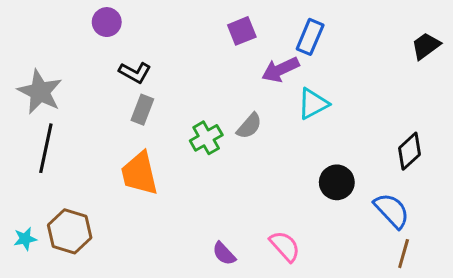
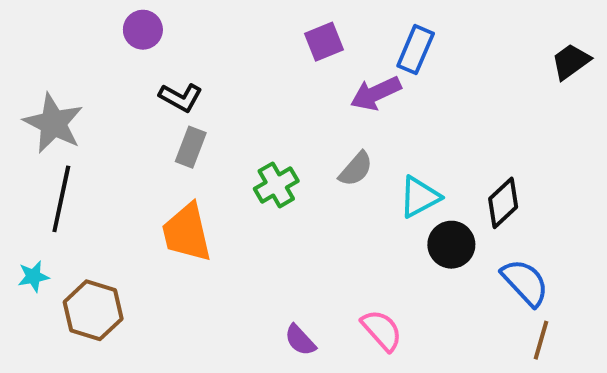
cyan triangle: (313, 104) -> (420, 197), moved
gray semicircle: (249, 126) -> (356, 169), moved
black diamond: (410, 151) -> (503, 203), moved
cyan star: (25, 239) -> (33, 276), moved

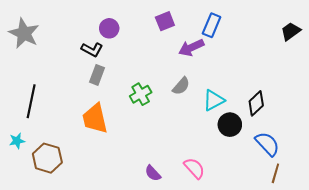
purple circle: (143, 30) -> (109, 28), moved
gray star: (53, 123) -> (24, 33), moved

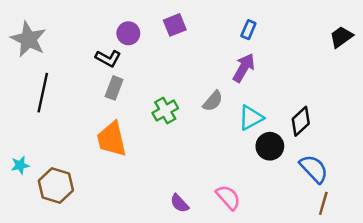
purple square: (165, 21) -> (175, 25), moved
blue rectangle: (212, 25) -> (248, 30), size x0.7
purple arrow: (191, 48) -> (244, 68), moved, turned 145
black line: (31, 101) -> (43, 93), moved

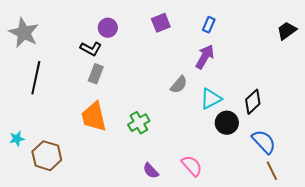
purple square: (175, 25) -> (161, 23), moved
green cross: (165, 111) -> (139, 123), moved
brown line: (323, 203) -> (272, 171), turned -42

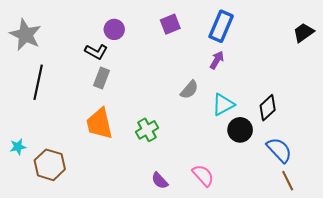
blue rectangle: (209, 25) -> (221, 26), size x1.8
purple arrow: (205, 57) -> (217, 60), size x0.7

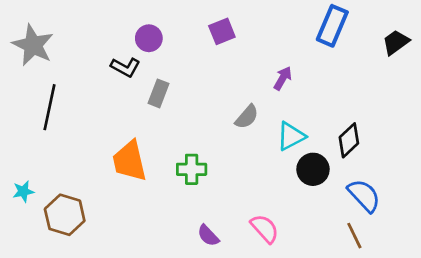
blue rectangle: (221, 26) -> (332, 26), moved
gray rectangle: (102, 78) -> (158, 93), moved
green cross: (147, 130) -> (192, 169), turned 30
brown line: (288, 181) -> (354, 236), moved

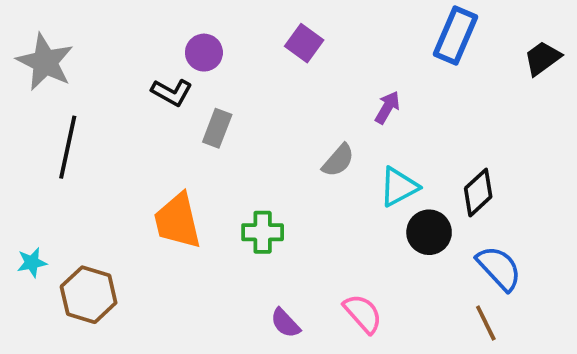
purple square: (222, 31) -> (304, 43), turned -32

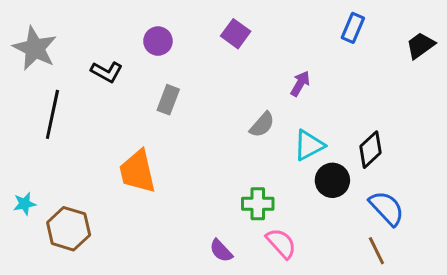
blue rectangle: (456, 36) -> (353, 28), size x0.7
black L-shape: (172, 92) -> (107, 72), moved
green cross: (263, 232) -> (258, 204), moved

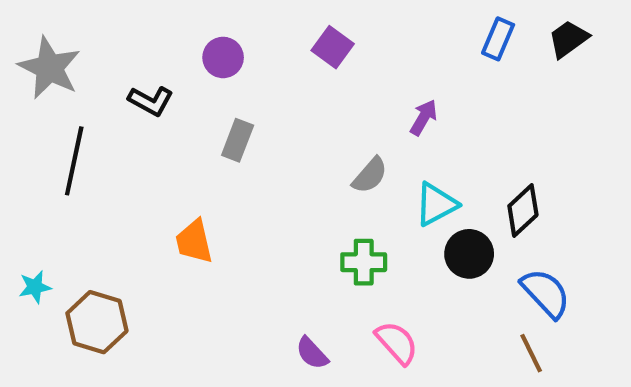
black trapezoid: (420, 45) -> (568, 39), moved
orange trapezoid: (137, 172) -> (194, 241), size x0.7
green cross: (258, 204) -> (364, 262), moved

